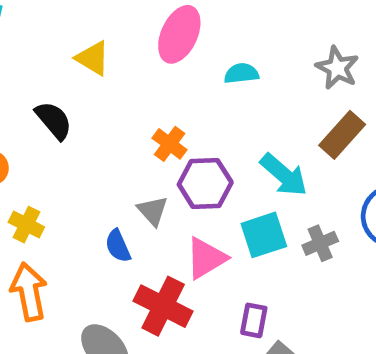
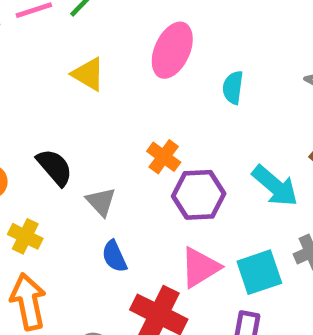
cyan semicircle: (241, 73) -> (233, 88), turned -76
black semicircle: (54, 120) -> (55, 167), moved
gray triangle: (153, 211) -> (101, 202), moved
cyan square: (264, 235) -> (259, 272), moved

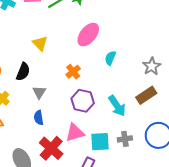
yellow triangle: (88, 74) -> (40, 43), moved
orange cross: (164, 157) -> (73, 72), moved
black semicircle: (55, 167) -> (23, 72), turned 48

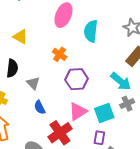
cyan semicircle: (110, 58) -> (91, 31), size x1.5
cyan arrow: (117, 106) -> (121, 81), moved
red cross: (51, 148) -> (60, 133), turned 30

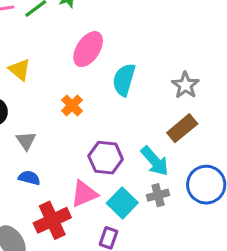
purple hexagon: (77, 79) -> (106, 158), moved
blue semicircle: (40, 107) -> (29, 178), turned 120
cyan square: (104, 113) -> (122, 203), turned -36

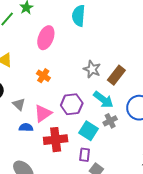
cyan semicircle: (124, 80) -> (79, 16), moved
gray star: (185, 85) -> (92, 69), moved
pink triangle: (84, 194) -> (43, 113), moved
red cross: (52, 220) -> (56, 140), moved, turned 30

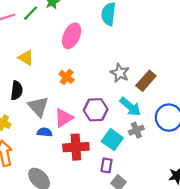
gray triangle: (19, 104) -> (38, 107), size x1.5

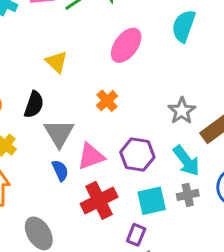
blue semicircle: (45, 132) -> (60, 170), turned 48
cyan square: (112, 140) -> (152, 201), turned 30
red cross: (76, 147) -> (99, 200), turned -35

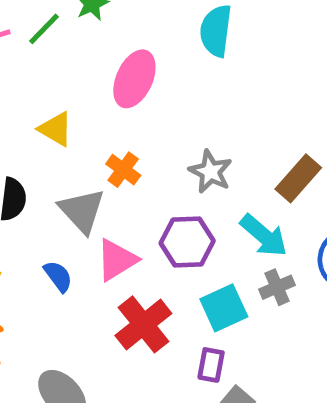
yellow triangle: (57, 62) -> (56, 129), moved
gray star: (182, 111) -> (210, 172), moved
gray triangle: (59, 133) -> (82, 211), moved
blue semicircle: (60, 170) -> (58, 276), moved

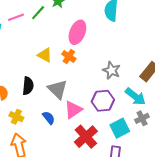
orange cross: (123, 170) -> (69, 56), moved

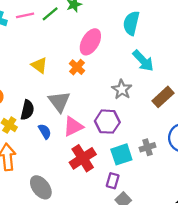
yellow triangle: (45, 55) -> (39, 65), moved
black semicircle: (28, 86) -> (27, 110), moved
cyan arrow: (135, 97) -> (143, 61), moved

